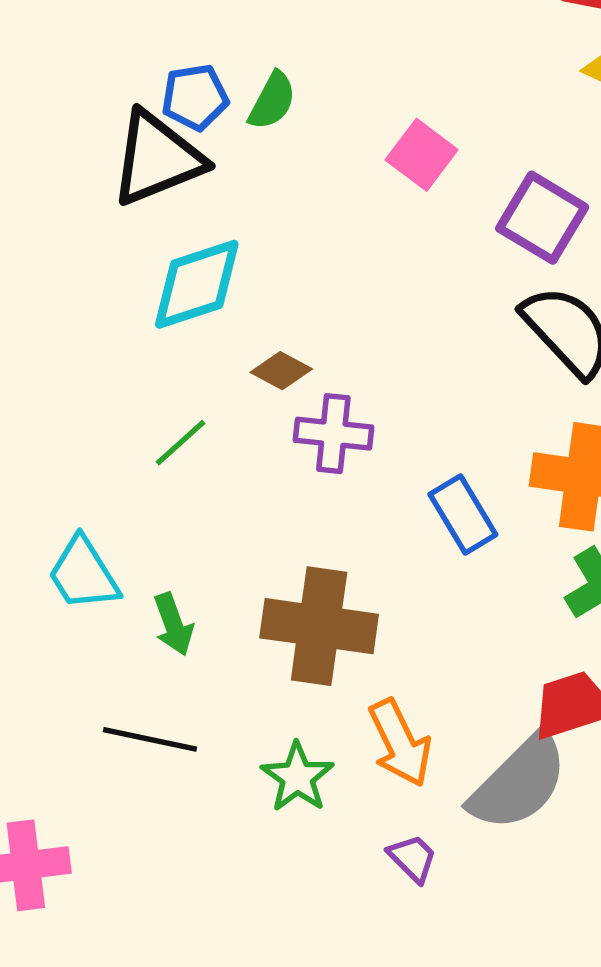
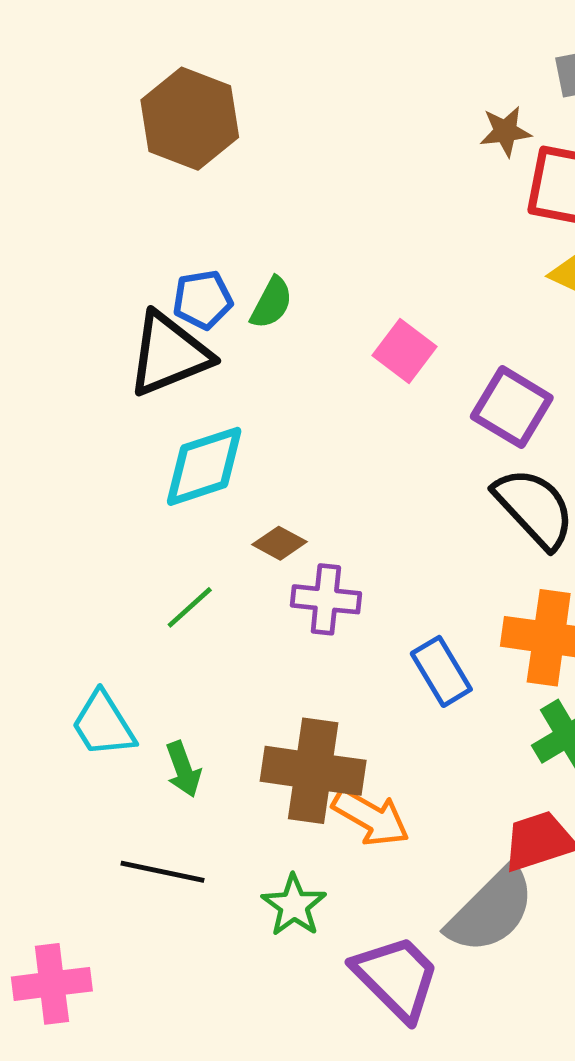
orange arrow: (400, 743) -> (371, 817), moved, turned -34
purple trapezoid: (413, 858) -> (396, 978), size x2.0

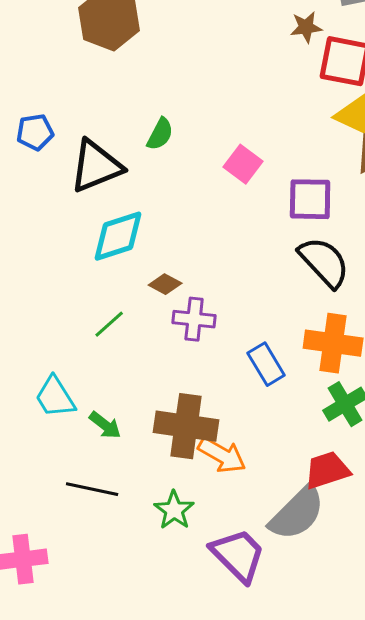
blue pentagon: (203, 300) -> (35, 132), moved
purple square: (512, 407) -> (310, 199), turned -30
green arrow: (183, 769) -> (105, 425), turned -32

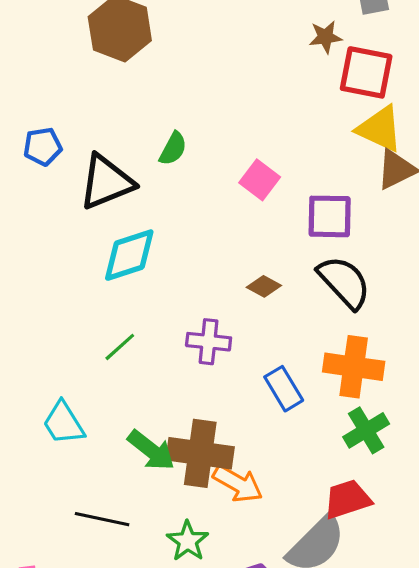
brown diamond: (165, 284) -> (264, 286), moved
green arrow: (105, 425) -> (151, 450), moved, size x1.4

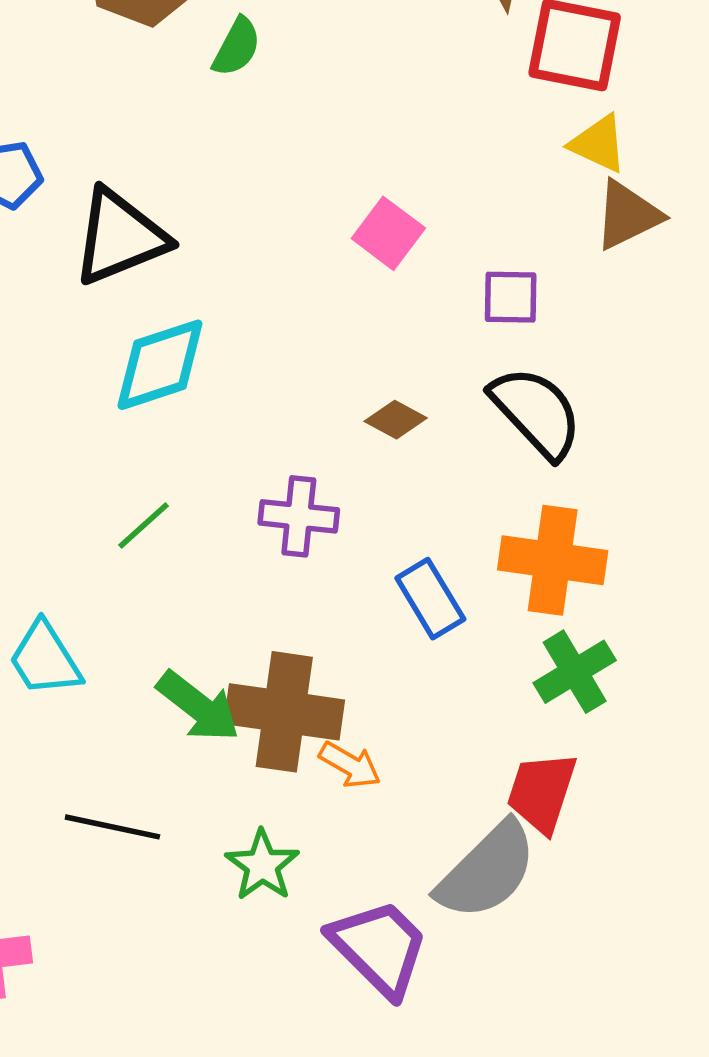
yellow triangle: (380, 129) -> (598, 144), size x0.7
green semicircle: (173, 149) -> (237, 47), moved
purple square: (330, 216) -> (511, 297), size x0.7
orange arrow: (238, 484) -> (350, 765), size x0.7
red trapezoid: (347, 499) -> (542, 792), turned -54

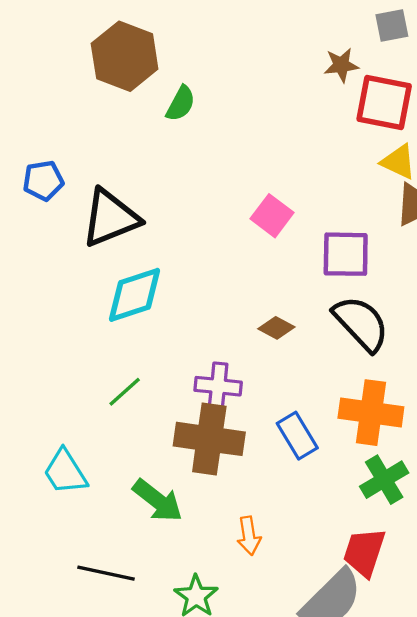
purple square: (511, 297) -> (346, 254), size x1.4
brown cross: (284, 712) -> (209, 439), moved
orange arrow: (350, 765) -> (249, 536), turned 51

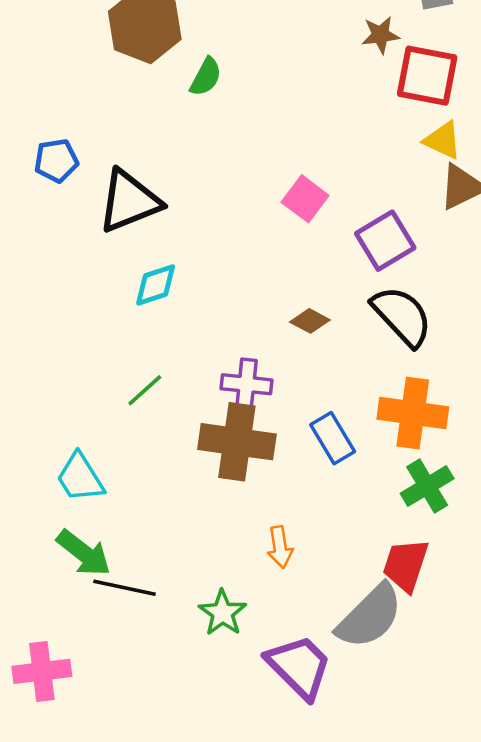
purple square: (346, 254) -> (385, 241), turned -32
cyan diamond: (135, 295) -> (156, 285), size x0.7
green arrow: (158, 501) -> (84, 553), moved

